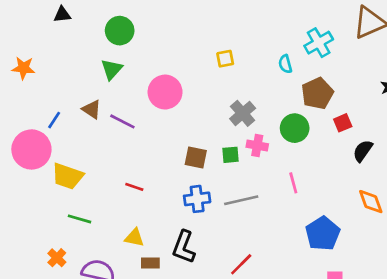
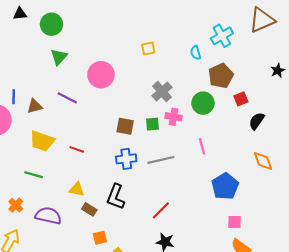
green circle: (120, 31) -> (51, 24), moved
brown triangle: (92, 109) -> (35, 106), moved, turned -49
blue line: (54, 120) -> (14, 97), turned -32
yellow trapezoid: (68, 176) -> (42, 141), moved
brown rectangle: (150, 263) -> (89, 209), turned 32

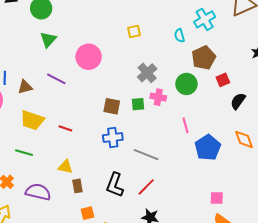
gray line: (161, 160) -> (146, 155), moved, turned 35
blue pentagon: (225, 186) -> (208, 148), moved
black L-shape: (116, 197) -> (115, 185), moved
brown rectangle: (89, 209) -> (77, 186), turned 48

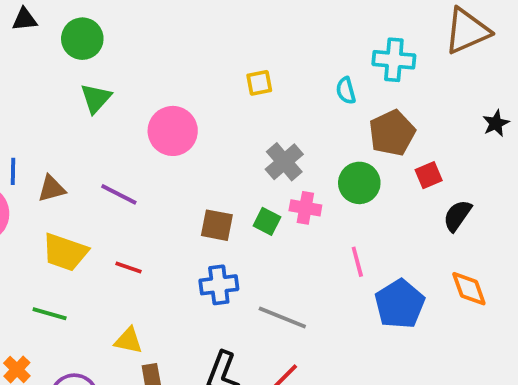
cyan cross: (205, 19) -> (394, 60), turned 35
purple line: (56, 79) -> (119, 194), moved
green square: (138, 104) -> (267, 221), turned 32

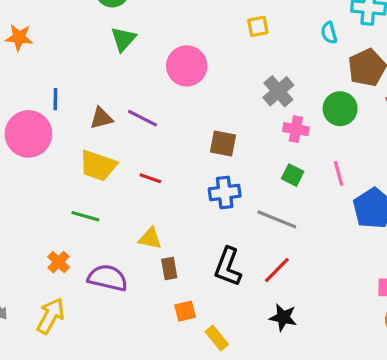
brown triangle: (52, 189) -> (101, 118), moved
green square: (267, 221) -> (293, 175), moved

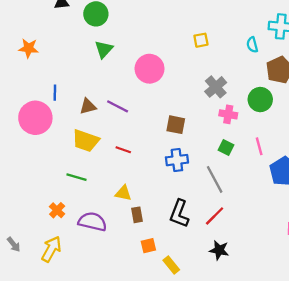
gray line: (277, 219) -> (215, 179), turned 40

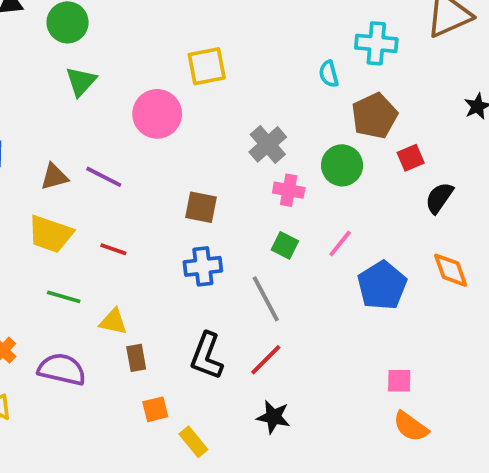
yellow square: (201, 40) -> (207, 66), moved, size x1.5
pink line: (259, 146) -> (340, 244), turned 54
green line: (76, 177) -> (64, 297), moved

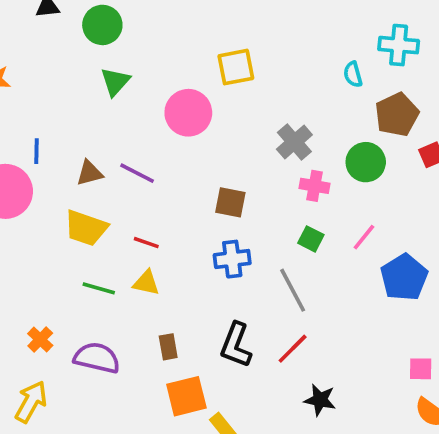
yellow triangle: (113, 322) -> (146, 283), moved
orange square: (155, 409) -> (186, 396), size x1.6
black star: (273, 417) -> (320, 400), moved

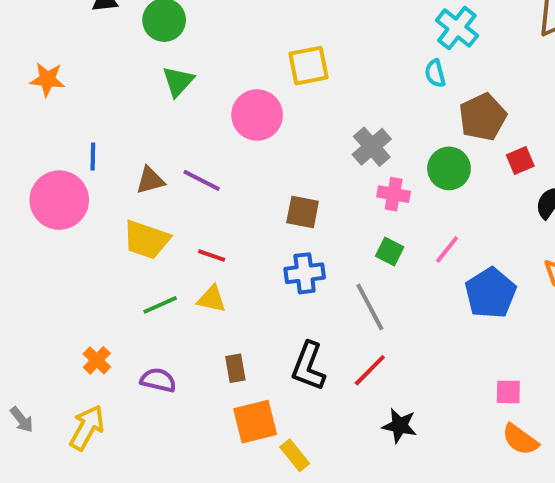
cyan cross: (399, 45) -> (457, 28), moved, turned 33
green line: (99, 288) -> (160, 305), turned -40
purple semicircle: (97, 358) -> (158, 380), size x0.7

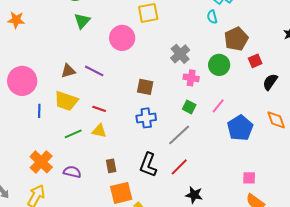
blue line: (93, 157) -> (39, 111), moved
gray line: (370, 307) -> (179, 135), turned 75
orange cross: (97, 360) -> (41, 162), size x1.6

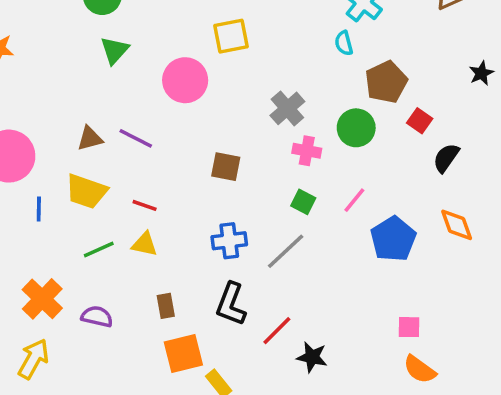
red square: (255, 61) -> (420, 121), turned -32
blue cross: (146, 118) -> (229, 241), moved
red line: (179, 167) -> (277, 331), moved

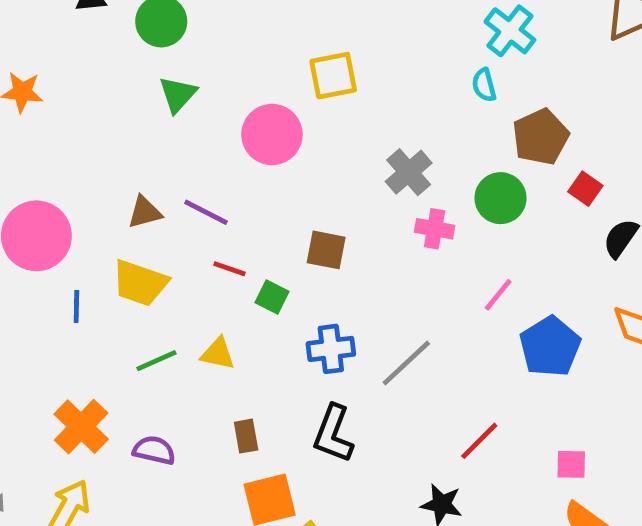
green square: (303, 202) -> (272, 297), moved
red line: (145, 205) -> (230, 269), moved
red line: (277, 331) -> (479, 441), moved

